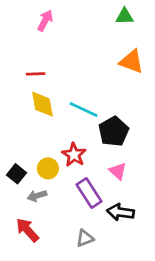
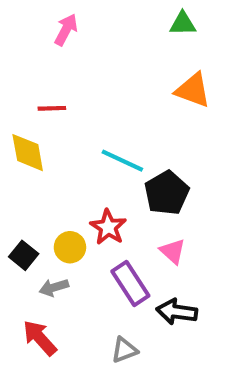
yellow diamond: (42, 104) -> (28, 153), moved

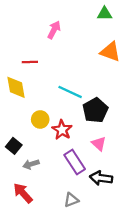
pink arrow: (66, 30) -> (54, 30), moved
yellow circle: (70, 247) -> (40, 119), moved

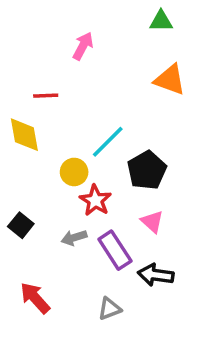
cyan line: (70, 92) -> (108, 142), turned -70
yellow circle: (40, 119) -> (74, 172), moved
gray arrow: (31, 164) -> (74, 238), moved

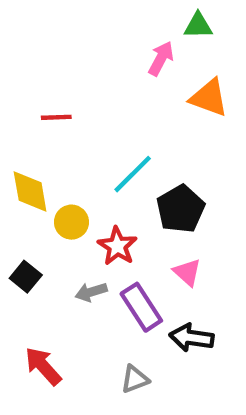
pink arrow: (83, 46) -> (161, 58), moved
yellow diamond: (24, 135) -> (30, 192), moved
yellow circle: (74, 172) -> (71, 222), moved

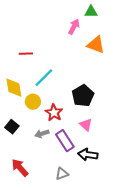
cyan line: (133, 174) -> (44, 78), moved

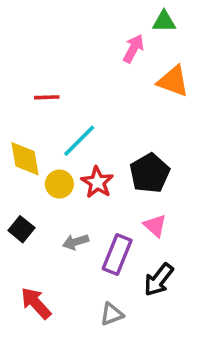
red star: (54, 113) -> (97, 182), moved
purple rectangle: (65, 141) -> (117, 254), turned 55
black arrow: (88, 155) -> (159, 280), turned -60

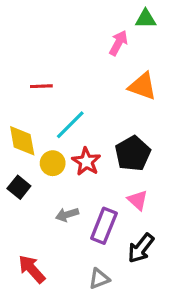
orange triangle: (173, 81) -> (142, 86), moved
black square: (21, 229) -> (19, 187), moved

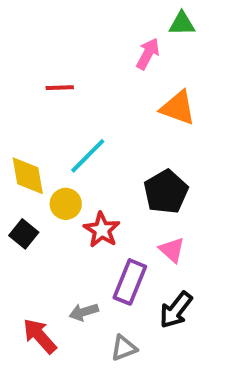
red line: (41, 86) -> (60, 88), moved
red star: (86, 162) -> (102, 230), moved
gray arrow: (67, 215) -> (84, 312), moved

